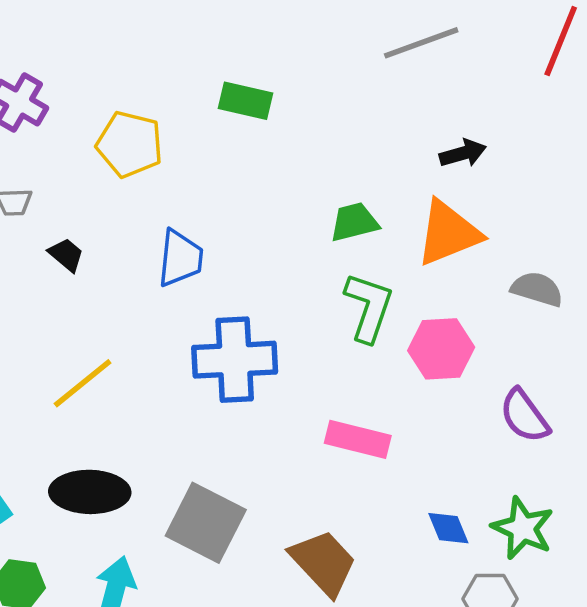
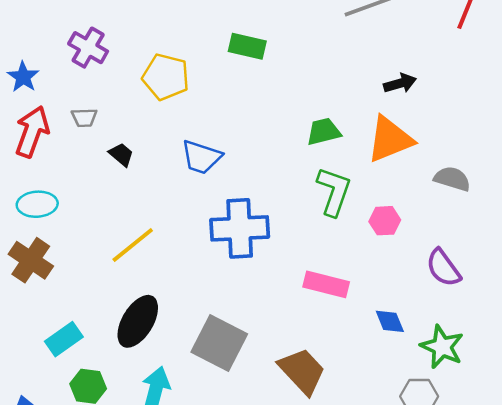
blue trapezoid: (180, 258) -> (201, 157), turned 102
pink hexagon: (441, 349) -> (385, 221), size x0.7
black ellipse: (90, 492) -> (138, 321), turned -60
blue diamond: (448, 528) -> (390, 321), moved

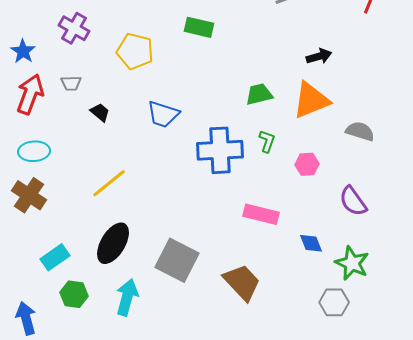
green L-shape: (334, 191) -> (267, 141), size x0.6
blue cross: (240, 228) -> (220, 150), moved

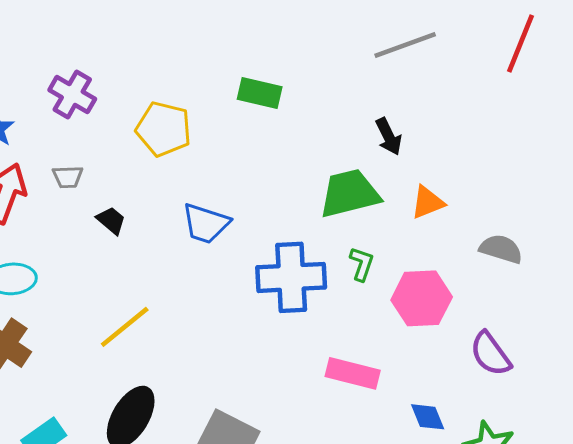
black arrow: (319, 56) -> (389, 136), moved, turned 80
green trapezoid: (259, 94) -> (350, 193), size x1.5
orange triangle: (311, 100) -> (428, 202), size x0.6
pink hexagon: (307, 164) -> (422, 298), size x1.6

